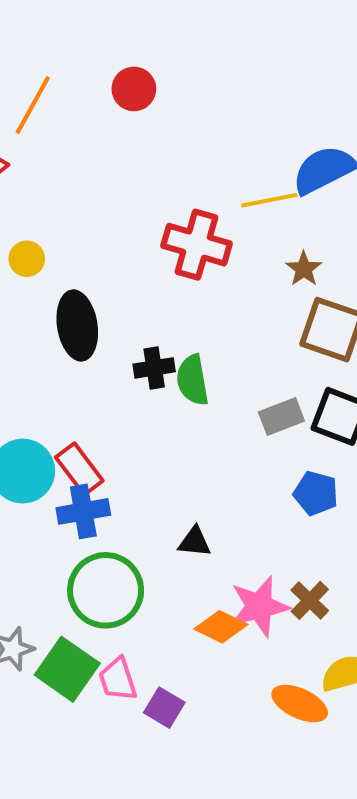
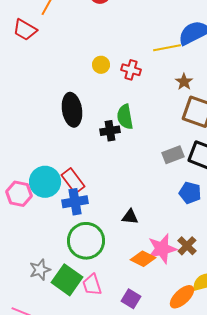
red cross: (197, 245) -> (131, 70), size x0.6
yellow circle: (27, 259) -> (101, 65), moved
green semicircle: (193, 380) -> (125, 117), moved
orange ellipse: (300, 704) -> (182, 297), turned -68
purple square: (164, 708) -> (131, 299), moved

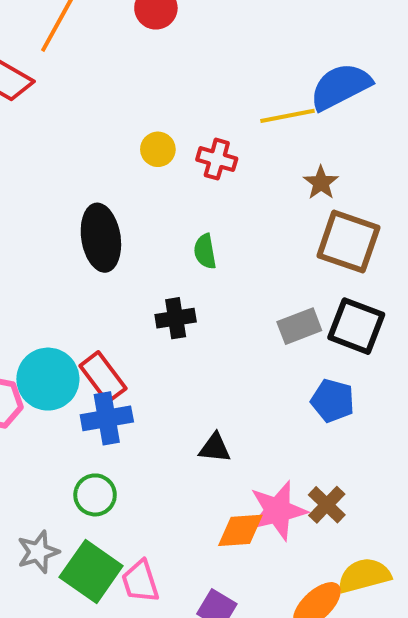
green semicircle: (125, 117) -> (205, 251), size x0.7
black cross: (110, 131) -> (176, 318), moved
green circle: (86, 241) -> (95, 495), moved, size x0.6
orange diamond: (143, 259) -> (240, 530), turned -30

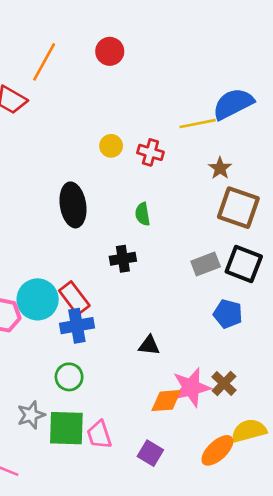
green square: (91, 572) -> (66, 428), turned -33

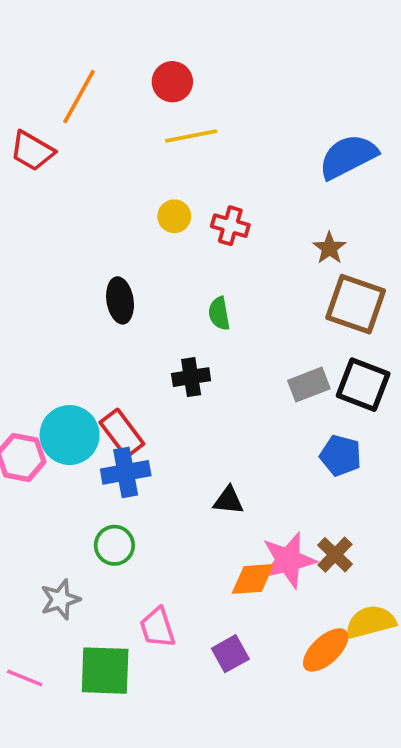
yellow line: (198, 124) -> (191, 136), moved
black ellipse: (73, 205) -> (120, 300), size x0.7
green square: (66, 428) -> (105, 671), moved
purple square: (150, 453) -> (230, 654), turned 30

